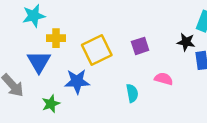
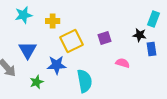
yellow cross: (56, 38) -> (53, 21), moved
cyan semicircle: (132, 93) -> (85, 81), moved, size x1.6

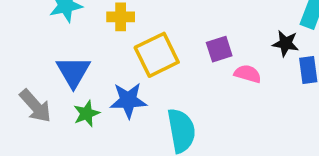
pink semicircle: (123, 63) -> (248, 74), moved
green star: (37, 82) -> (87, 114), moved

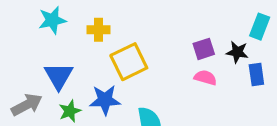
purple square: (219, 49) -> (204, 49), moved
gray arrow: (35, 106) -> (27, 105), turned -76

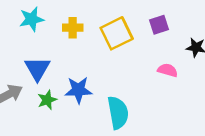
purple square: (204, 49) -> (159, 25), moved
yellow square: (129, 62) -> (117, 33), moved

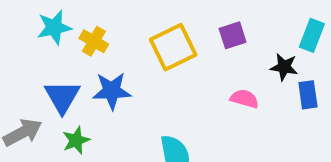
yellow cross: (73, 28) -> (94, 41), moved, turned 30
blue star: (78, 90) -> (112, 91), moved

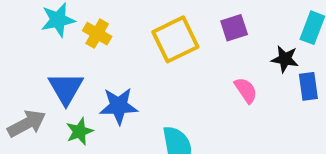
blue star: (112, 91) -> (119, 106), moved
pink semicircle: (244, 99) -> (246, 90), turned 40

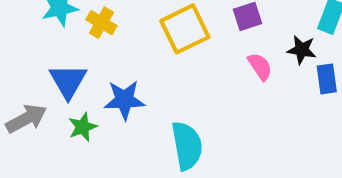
pink semicircle: (246, 90) -> (260, 66), moved

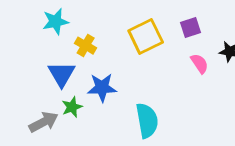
yellow cross: (101, 23) -> (86, 46), moved
gray arrow: (26, 119) -> (44, 122), moved

